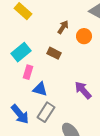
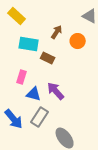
cyan rectangle: (21, 52) -> (29, 44), moved, turned 48
purple arrow: (83, 90) -> (56, 91), moved

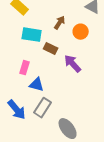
purple arrow: (56, 91) -> (73, 64), moved

